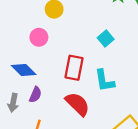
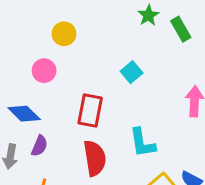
cyan L-shape: (104, 81) -> (142, 143), moved
red semicircle: (78, 104) -> (95, 158), turned 36

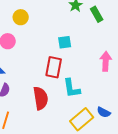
cyan square: (132, 72) -> (65, 42), turned 32
red rectangle: (90, 111) -> (54, 67), moved

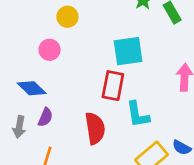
cyan square: (65, 42) -> (128, 51), size x1.6

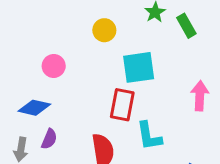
yellow circle: (67, 17) -> (104, 30), moved
blue diamond: (32, 88) -> (34, 108), turned -32

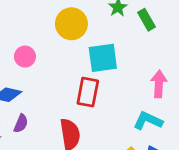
yellow circle: (104, 30) -> (71, 24), size x1.5
cyan L-shape: (149, 136) -> (148, 121), moved, turned 124

